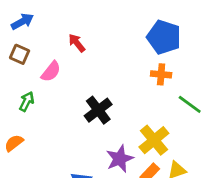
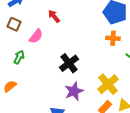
purple star: (120, 159) -> (74, 91), moved

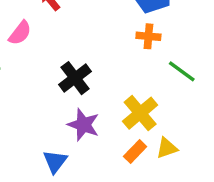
purple star: (74, 91) -> (83, 125), turned -30

